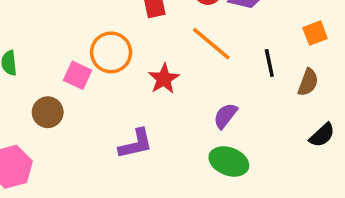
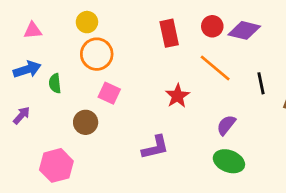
orange circle: (111, 52) -> (97, 54), moved

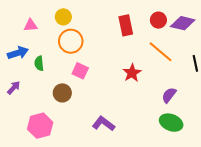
pink triangle: (33, 30) -> (31, 25), moved
purple L-shape: (155, 147) -> (103, 124), moved, turned -130

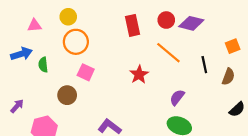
purple arrow: (14, 88) -> (17, 106), moved

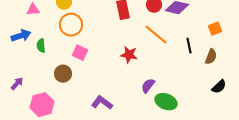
red star: (139, 74) -> (129, 55), turned -30
purple semicircle: (177, 97) -> (148, 86), moved

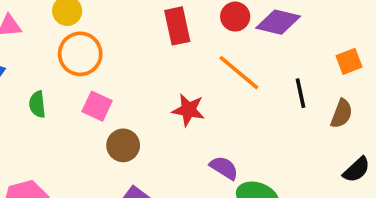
green semicircle: (41, 46) -> (37, 104), moved
brown circle: (63, 74) -> (123, 145), moved
purple semicircle: (148, 86) -> (224, 168), turned 84

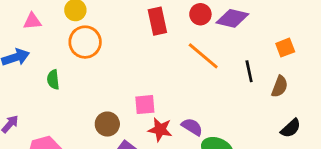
pink square: (97, 106) -> (145, 105), moved, turned -30
red star: (188, 110) -> (160, 130), moved
brown circle: (123, 145) -> (107, 124), moved

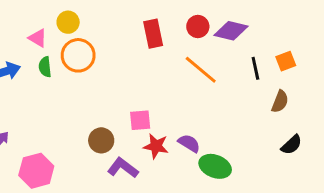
pink triangle: (32, 21) -> (38, 38), moved, turned 36
black line: (249, 71) -> (255, 68), moved
green semicircle: (53, 80) -> (45, 67), moved

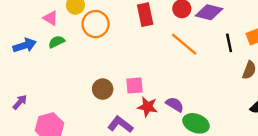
orange circle: (78, 55) -> (96, 24), moved
green semicircle: (45, 67) -> (57, 42), turned 70
brown circle: (101, 140) -> (103, 89), moved

